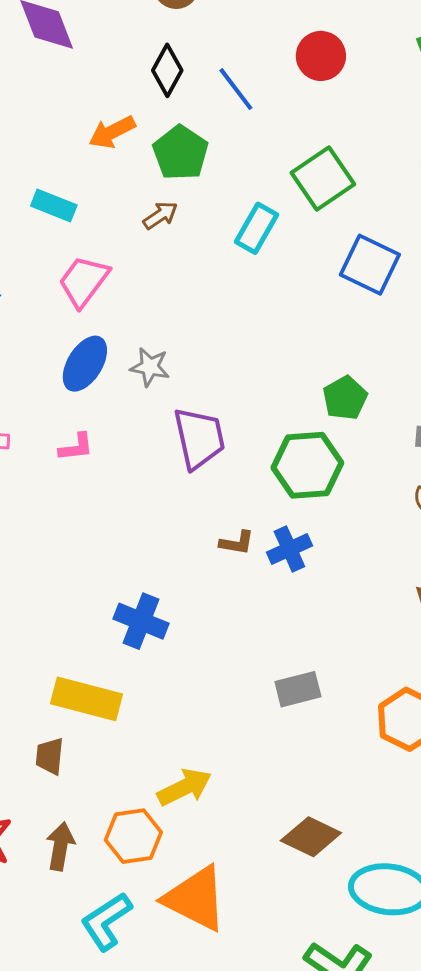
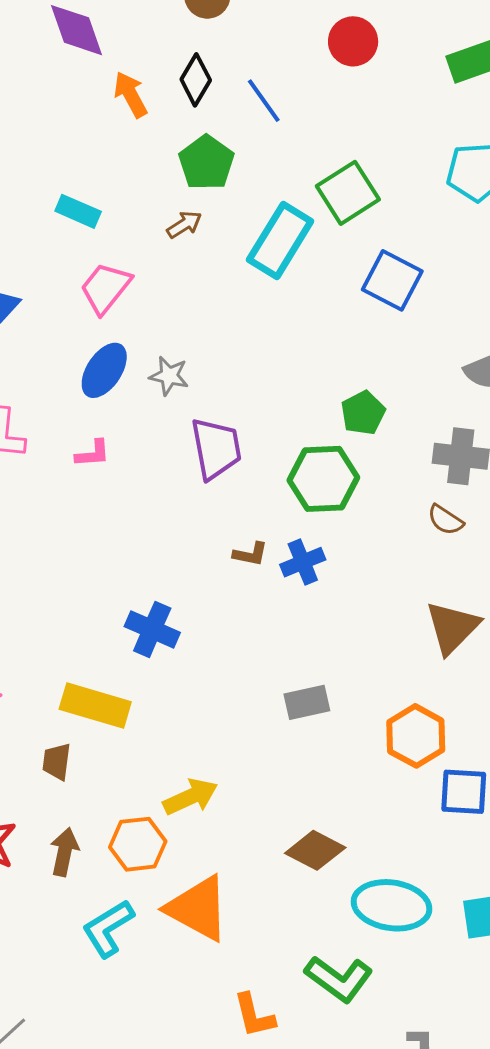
red circle: (321, 56) -> (353, 41), moved
orange arrow: (112, 132) -> (131, 95), moved, turned 87
cyan rectangle: (257, 228) -> (280, 240), size x1.5

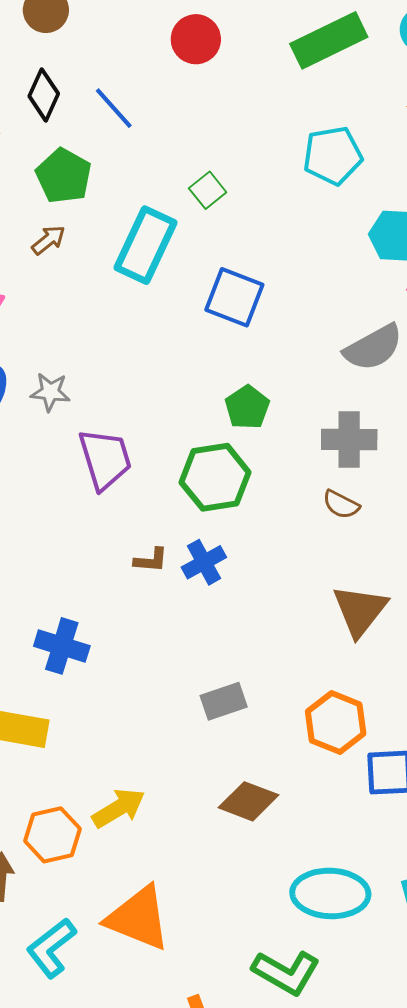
green square: (348, 193) -> (208, 190), size x0.6
blue square: (392, 280) -> (234, 297), moved
orange hexagon: (138, 844) -> (52, 835), moved
brown diamond: (315, 850) -> (249, 801), moved

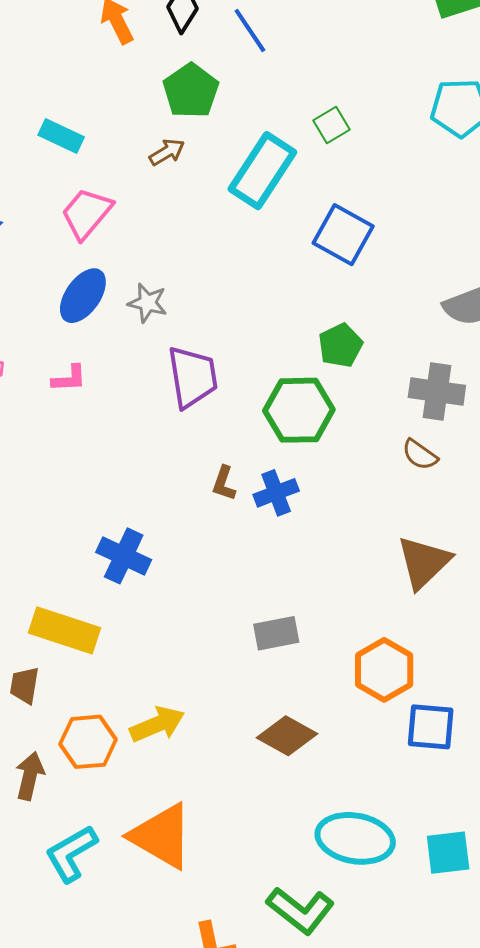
brown L-shape: (151, 560) -> (224, 483), turned 96

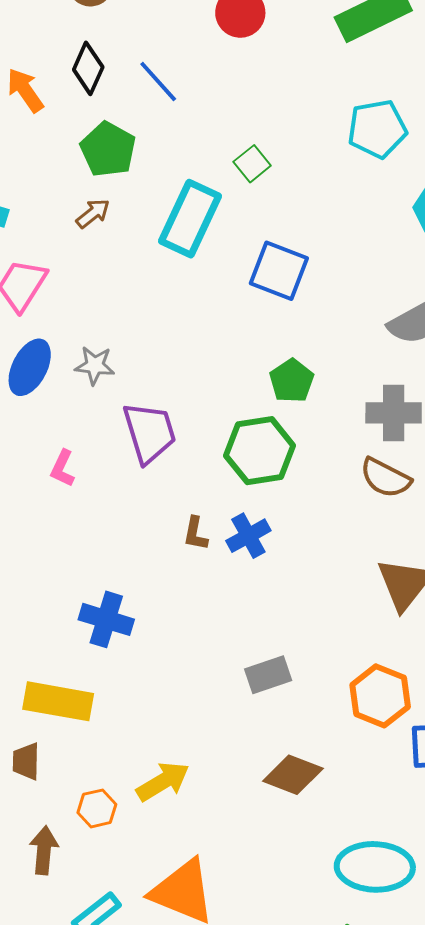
pink L-shape: (69, 378) -> (63, 468), moved, turned 126
brown semicircle: (420, 455) -> (385, 478), size x1.4
orange hexagon: (88, 742) -> (97, 808), size x0.7

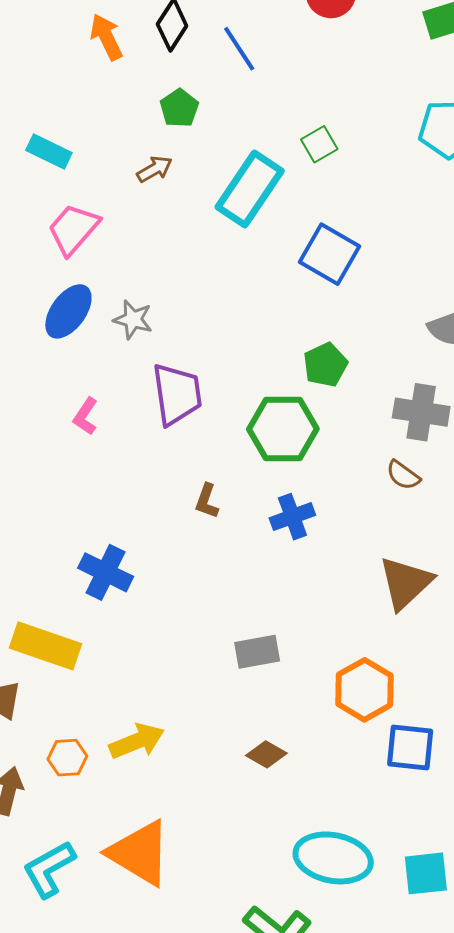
green pentagon: (108, 149) -> (179, 108), size x0.7
brown semicircle: (385, 478) -> (403, 475), size x0.7
blue cross: (248, 536) -> (292, 517), moved
brown diamond: (293, 775) -> (266, 754), size x0.7

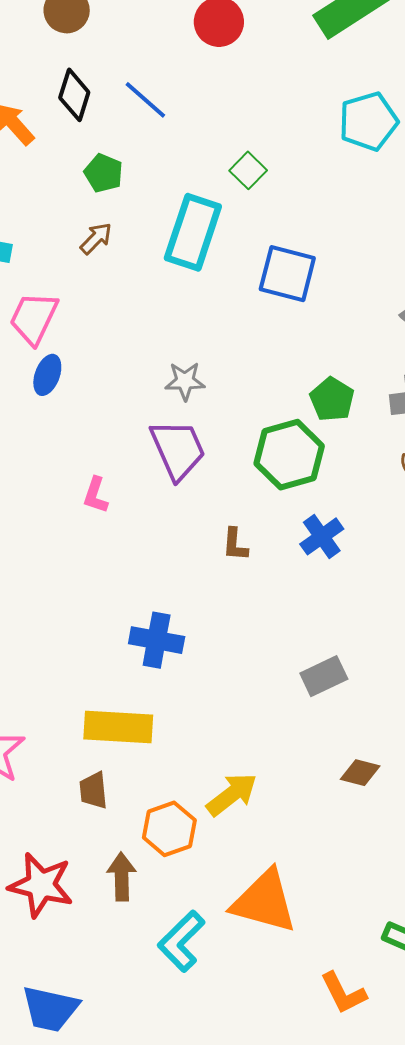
blue ellipse: (68, 311) -> (47, 375), moved, size x0.7
gray star: (133, 320) -> (185, 381), moved
green pentagon: (325, 365) -> (332, 399), moved
orange hexagon: (67, 758) -> (169, 829), size x1.4

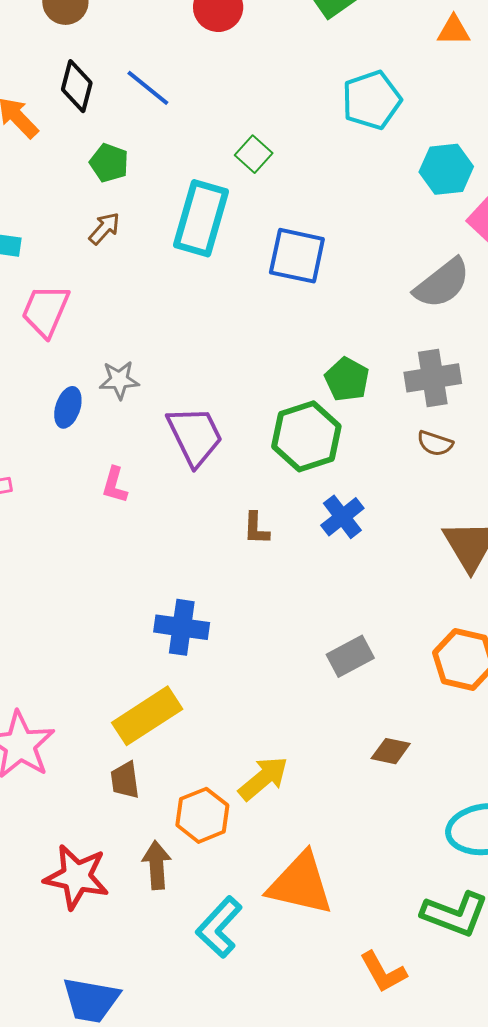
blue ellipse: (47, 375) -> (68, 407), moved
gray star: (185, 381) -> (119, 380), moved
yellow rectangle: (118, 727) -> (147, 716), turned -34

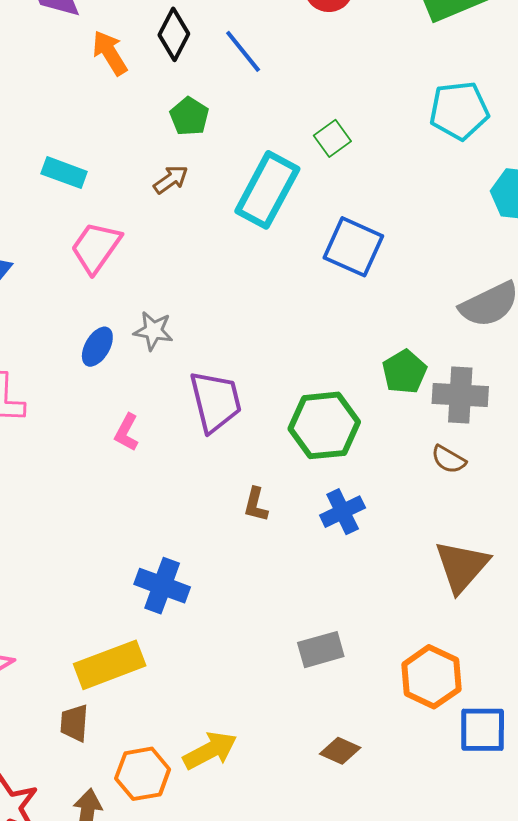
green pentagon: (347, 379) -> (404, 372), moved

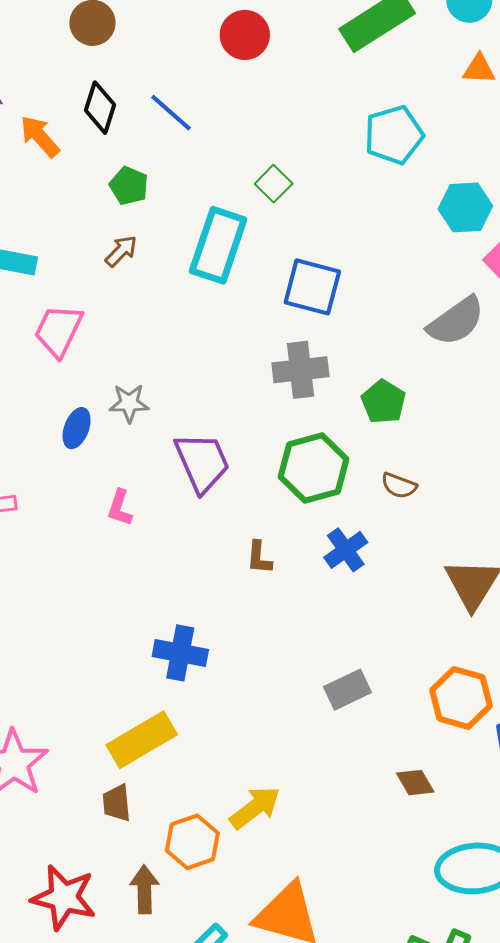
gray cross: (460, 395) -> (300, 370), moved
brown semicircle: (449, 459) -> (399, 486), moved
brown diamond: (340, 751) -> (415, 783), moved, turned 45

